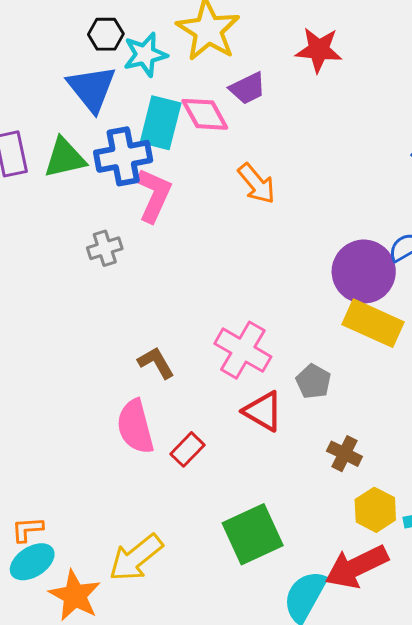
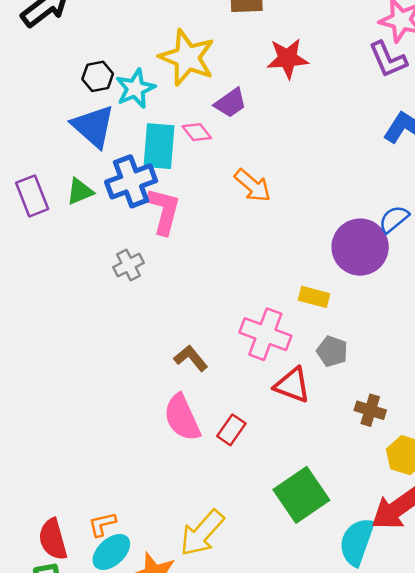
pink diamond: (205, 114) -> (197, 132), size x0.7
green triangle: (65, 158) -> (80, 191), size x0.7
yellow rectangle: (373, 323) -> (314, 297), moved, size x0.6

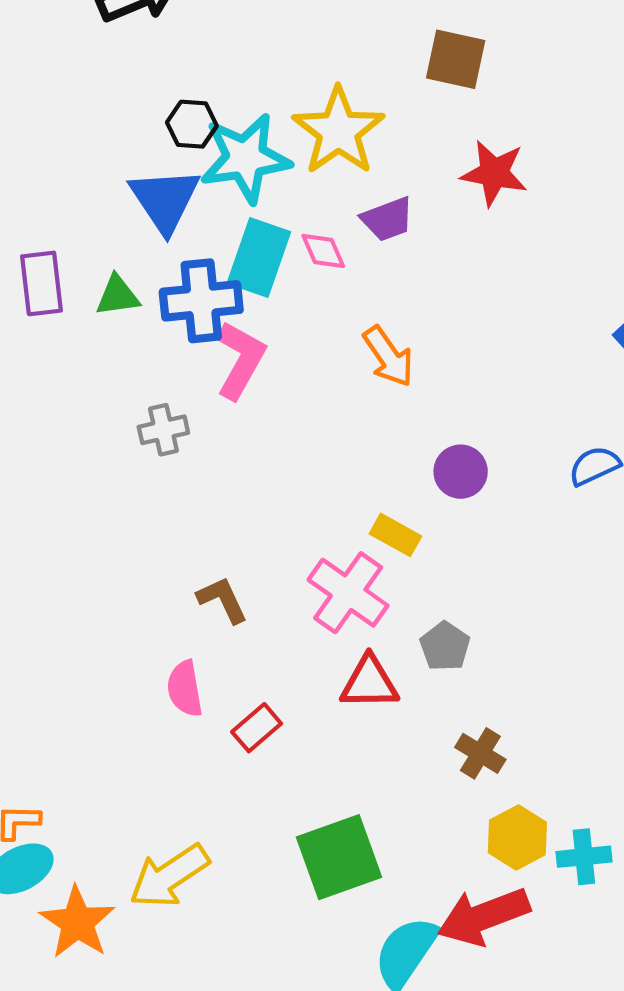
cyan star: (135, 88) -> (245, 158), size x1.4
purple circle: (360, 247) -> (461, 472), moved, size x0.6
yellow rectangle: (314, 297) -> (395, 535), moved
red triangle: (292, 385) -> (369, 683), turned -36
pink semicircle: (182, 418) -> (185, 689), size x0.7

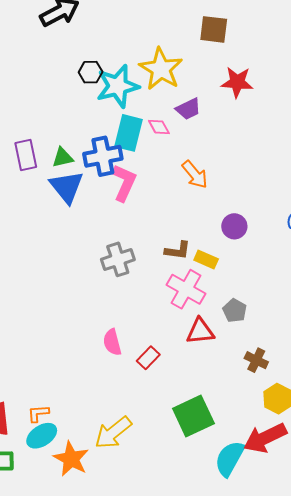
blue triangle: (165, 200) -> (67, 187), moved
gray cross: (163, 430) -> (118, 259), moved, size x1.4
brown L-shape: (222, 600) -> (178, 251), moved, turned 128

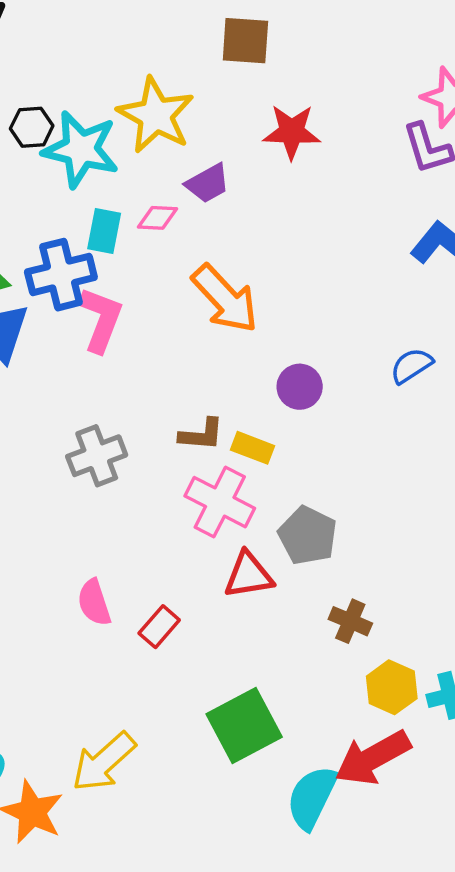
cyan star: (118, 86) -> (81, 149), turned 30
pink diamond: (159, 127) -> (157, 218), turned -55
cyan rectangle: (128, 133) -> (104, 231), size x0.7
orange arrow: (195, 175) -> (225, 299), size x1.4
gray pentagon: (235, 311) -> (308, 535), size x1.4

